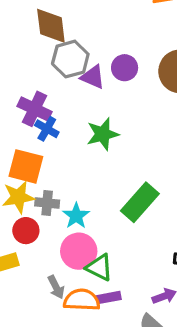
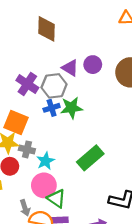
gray hexagon: (70, 59) -> (54, 86), moved
blue cross: (47, 129) -> (52, 108), moved, turned 35

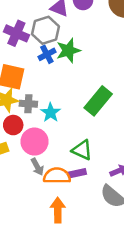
pink circle: (44, 185) -> (35, 142), moved
green triangle: (56, 198) -> (82, 150), moved

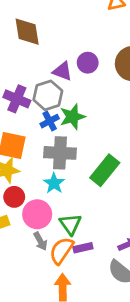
gray cross: (28, 104) -> (60, 153), moved, size x1.6
green triangle: (82, 150) -> (70, 224), moved, turned 30
orange semicircle: (57, 176) -> (61, 251), turned -56

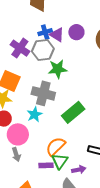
blue cross: (50, 121) -> (45, 32), moved
green triangle: (70, 224) -> (60, 161), moved
orange semicircle: (61, 251) -> (56, 146), moved

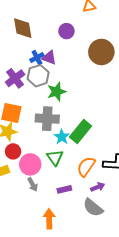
purple circle: (76, 32) -> (66, 31), moved
purple cross: (20, 48) -> (15, 78), turned 30
cyan star: (35, 114) -> (62, 137), moved
orange semicircle: (56, 146) -> (86, 167), moved
green triangle: (60, 161) -> (55, 158), moved

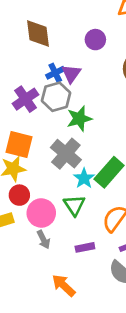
purple triangle: (49, 58) -> (71, 74), turned 42
gray cross: (47, 119) -> (66, 154), turned 35
orange arrow: (49, 219) -> (64, 285), turned -48

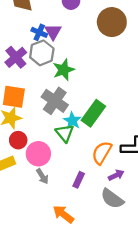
blue cross: (55, 73) -> (39, 32), turned -35
green triangle: (74, 205) -> (65, 133), moved
purple rectangle: (85, 247) -> (79, 180), turned -49

